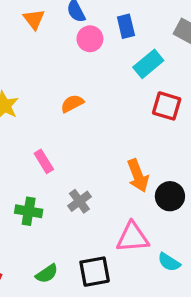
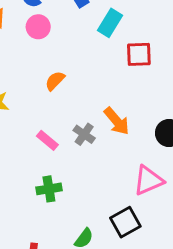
pink circle: (90, 39) -> (38, 27), moved
orange arrow: (138, 176) -> (117, 121), moved
gray cross: (79, 201) -> (84, 134), moved

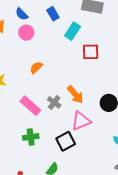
pink rectangle: (47, 140) -> (30, 106), size x1.5
pink triangle: (148, 180) -> (81, 121), moved
black square: (125, 222) -> (66, 141), moved

